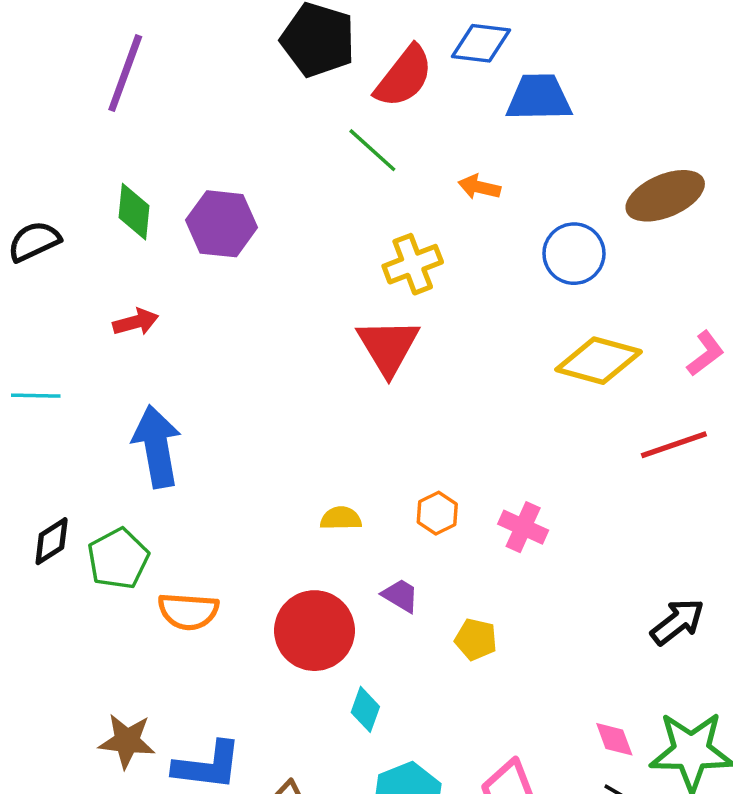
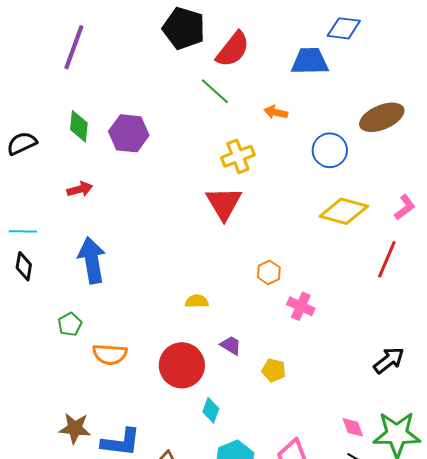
blue diamond: (481, 43) -> (344, 28), moved
red line: (674, 445) -> (387, 259), turned -48
orange hexagon: (437, 513) -> (269, 272), moved
black diamond: (52, 541) -> (24, 266), moved, turned -48
green pentagon: (118, 559) -> (70, 324), size x0.7

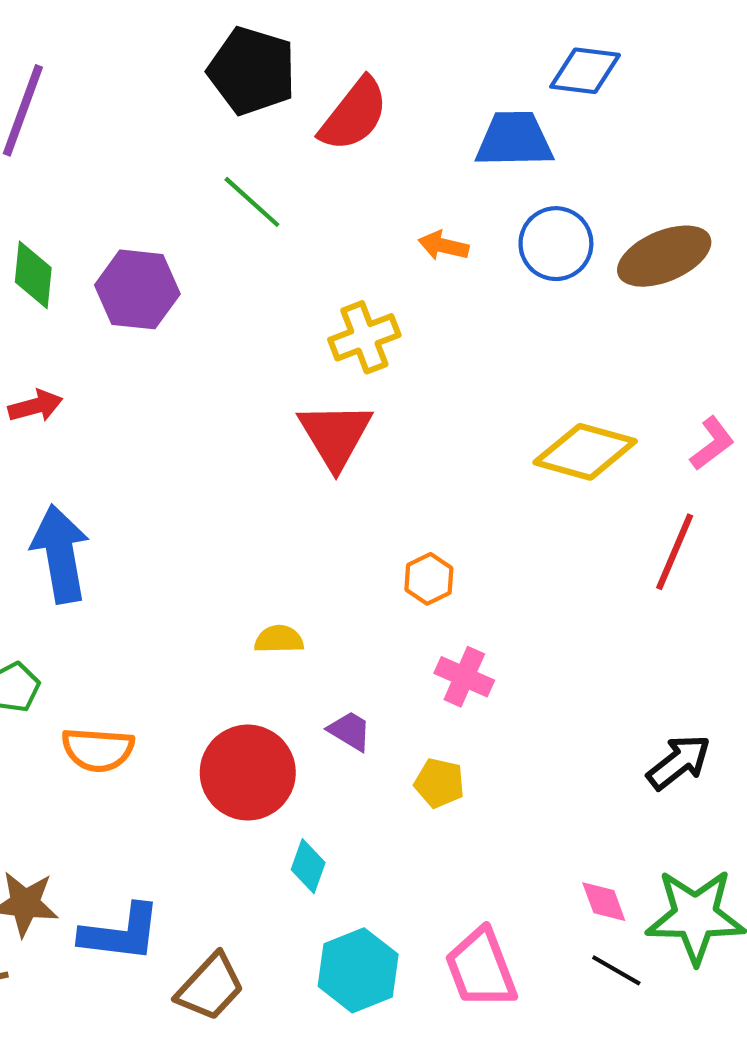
green line: (215, 91) -> (252, 202), moved
blue circle: (330, 150) -> (556, 244), moved
pink cross: (301, 306) -> (464, 677), moved

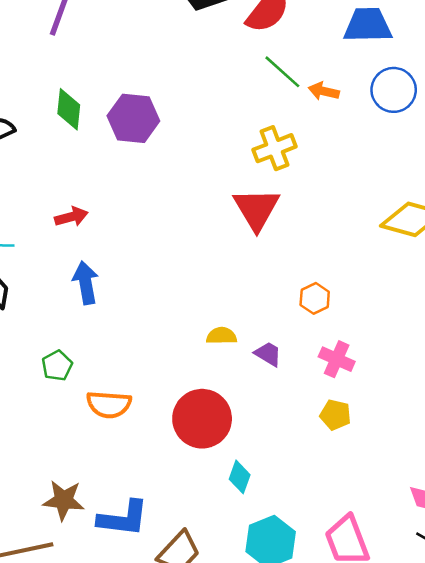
green line: (252, 202) -> (282, 72), moved
red arrow: (35, 406) -> (71, 217), moved
blue arrow: (60, 554) -> (86, 283), size x0.7
purple trapezoid: (350, 731) -> (268, 354), moved
yellow pentagon: (439, 783) -> (335, 415), moved

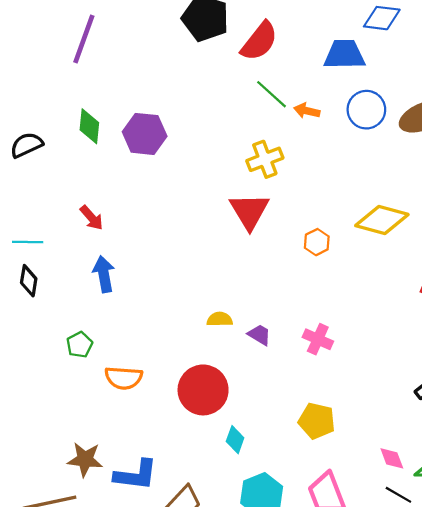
red arrow: (71, 217) -> (92, 218), turned 64
orange hexagon: (315, 298) -> (317, 242), moved
yellow pentagon: (335, 415) -> (317, 421), moved, size x1.4

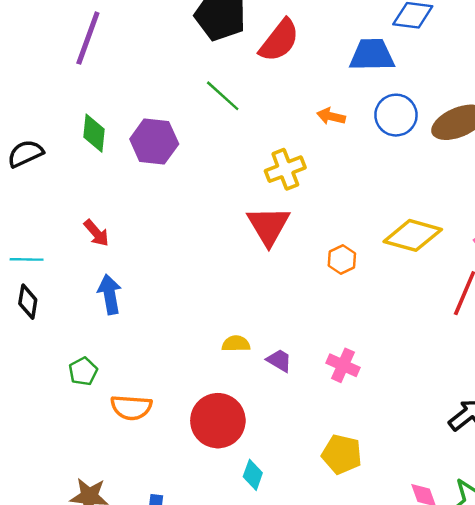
green line: (271, 94) -> (223, 96), moved

